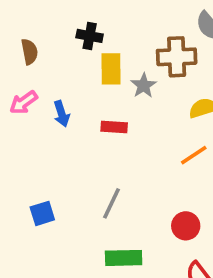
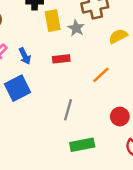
orange line: (194, 155) -> (101, 75), moved
blue square: (42, 213) -> (17, 88), moved, size x1.5

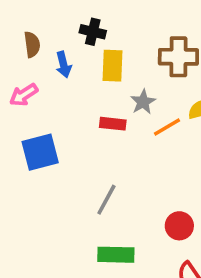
gray star: (76, 28) -> (143, 102), moved
blue arrow: (25, 56) -> (64, 65), moved
orange line: (101, 75) -> (167, 127), moved

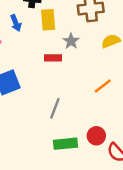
orange line: (167, 127) -> (103, 86), moved
red circle: (179, 226) -> (96, 136), moved

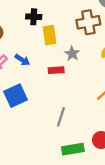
blue arrow: (16, 23) -> (22, 60), moved, turned -32

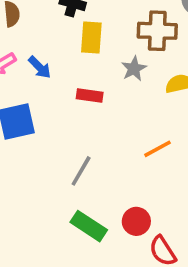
gray star: (72, 54) -> (134, 69), moved
green rectangle: (73, 149) -> (89, 226), turned 30

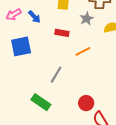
orange line: (157, 149) -> (83, 51), moved
green rectangle: (89, 226) -> (41, 102), moved

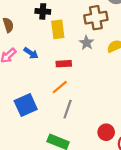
blue square: (21, 46) -> (26, 105), moved
orange line: (83, 51) -> (60, 87), moved

